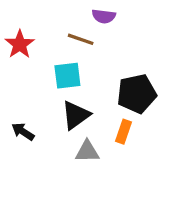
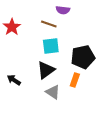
cyan square: (67, 76) -> (51, 46), moved
gray triangle: (87, 151) -> (53, 92), turned 35

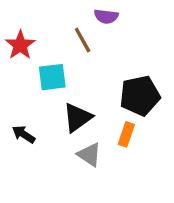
brown line: (49, 24) -> (83, 40), turned 42
cyan square: (51, 46) -> (52, 77), moved

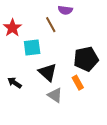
black triangle: (77, 118) -> (48, 72), turned -42
orange rectangle: (126, 134) -> (78, 83), turned -48

